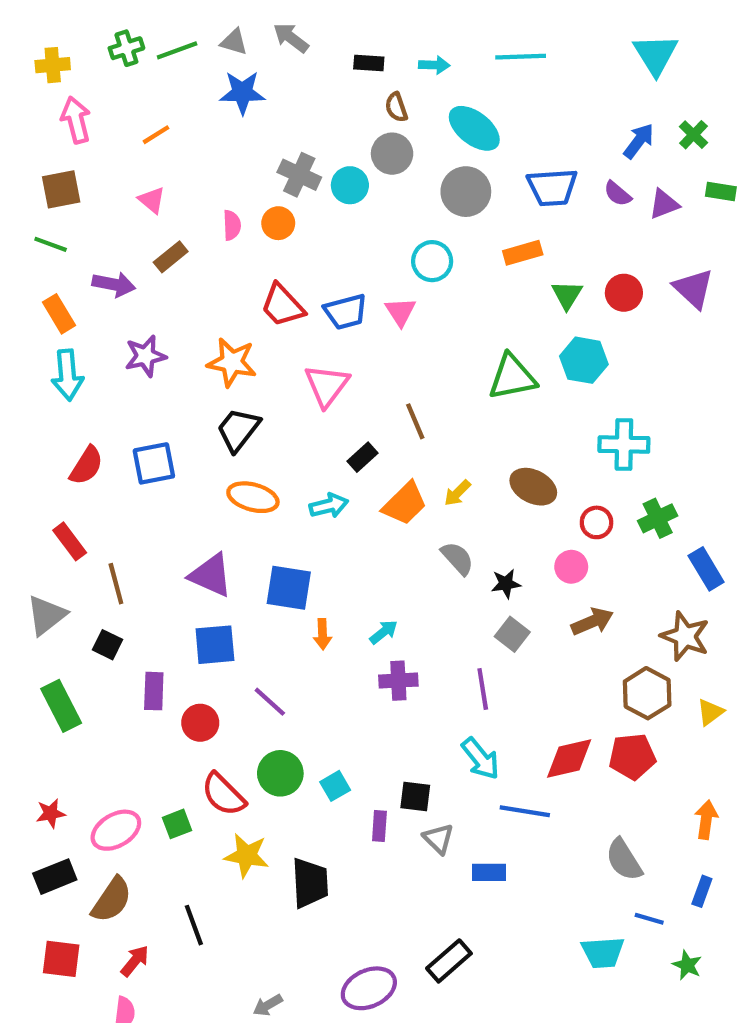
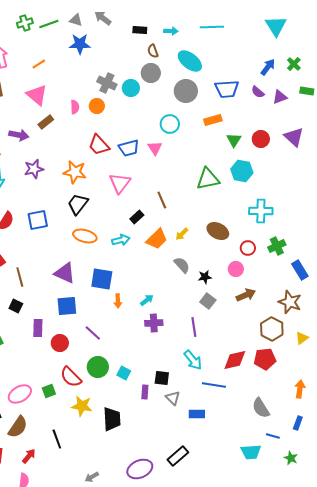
pink triangle: (152, 200) -> (37, 95), size x1.6
cyan square: (335, 786) -> (124, 373), turned -32

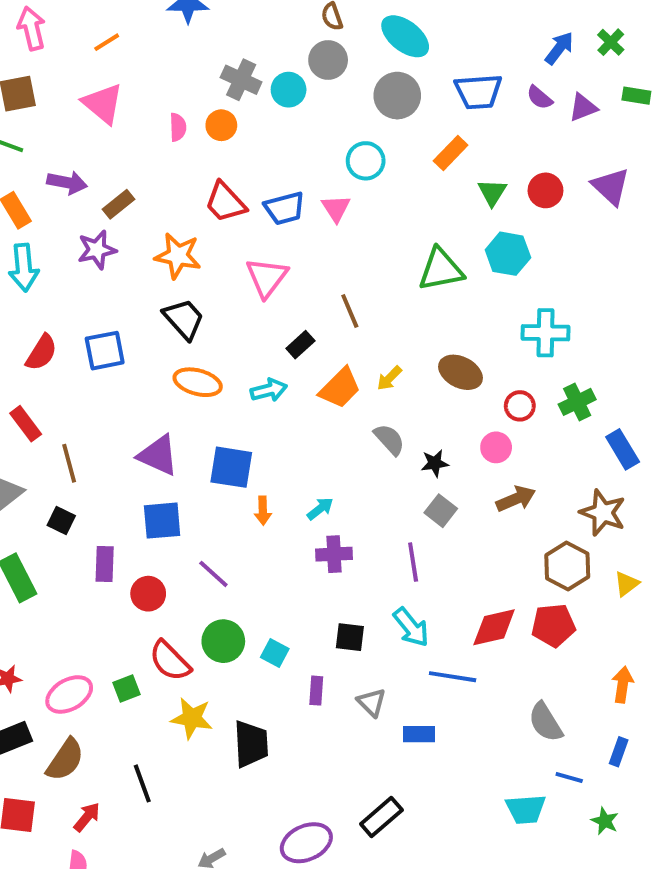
orange rectangle: (213, 120) -> (451, 153), turned -30
brown rectangle: (46, 122) -> (119, 204), moved
black trapezoid: (78, 204) -> (184, 319), turned 100
black square: (162, 378) -> (350, 637), moved

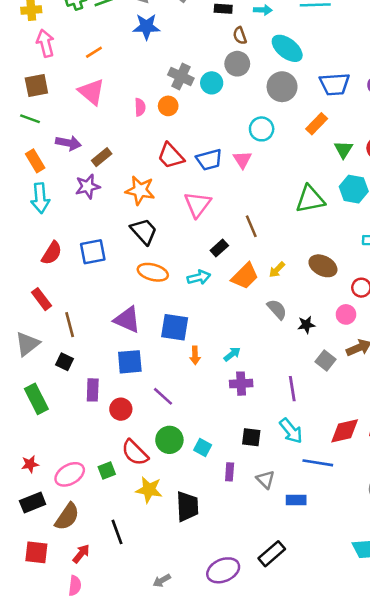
gray square: (441, 511) -> (326, 361), moved

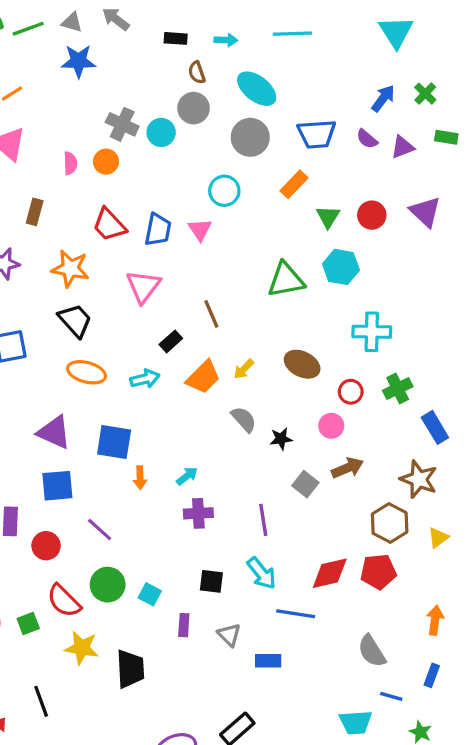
brown rectangle: (102, 157) -> (35, 212), moved, turned -36
blue trapezoid: (209, 160) -> (158, 230), turned -64

